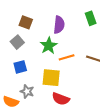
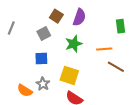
purple semicircle: (59, 25) -> (79, 17), moved
orange line: (67, 57) -> (104, 49), moved

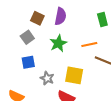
yellow square: (69, 75) -> (74, 75), moved
gray star: (43, 84) -> (47, 78), moved

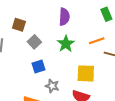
brown square: (37, 18) -> (19, 25), moved
gray star: (47, 78) -> (52, 86), moved

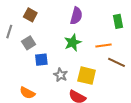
gray square: (34, 42) -> (29, 43), moved
gray star: (52, 86) -> (61, 75), moved

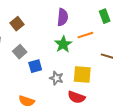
brown square: (30, 15) -> (17, 24), turned 32
orange line: (104, 46) -> (85, 35), moved

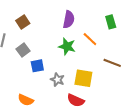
orange line: (85, 35) -> (90, 39), turned 56
green star: (63, 44) -> (67, 46), turned -30

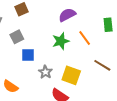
purple semicircle: (69, 19) -> (67, 15), turned -138
green star: (67, 46) -> (61, 41), turned 30

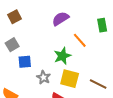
green star: (61, 41) -> (62, 56), moved
brown line: (102, 65) -> (98, 84), moved

